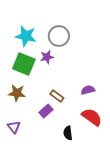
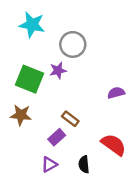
cyan star: (26, 36) -> (32, 25), moved
purple semicircle: (88, 90) -> (116, 93), moved
purple triangle: (14, 127) -> (49, 164), moved, turned 40

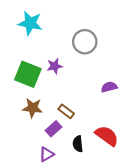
gray circle: (73, 44) -> (85, 42), moved
brown star: (21, 115) -> (33, 108), moved
black semicircle: (84, 164) -> (78, 144), moved

